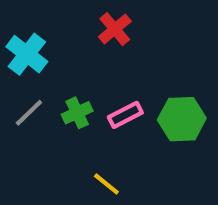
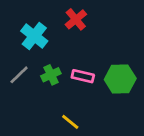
cyan cross: (27, 54) -> (34, 36), moved
pink rectangle: (125, 115) -> (83, 76), turned 40

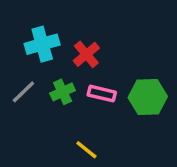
red cross: (76, 19) -> (86, 54), moved
cyan cross: (34, 36) -> (42, 44), turned 36

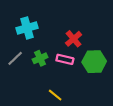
red cross: (86, 54) -> (74, 39), moved

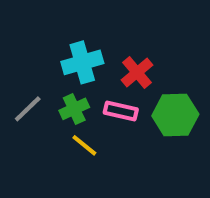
cyan cross: (27, 28) -> (82, 62), moved
yellow line: (55, 95) -> (84, 145), moved

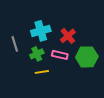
gray line: (28, 109) -> (15, 44), moved, turned -63
yellow line: (84, 145) -> (42, 72), turned -48

